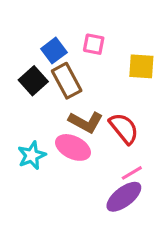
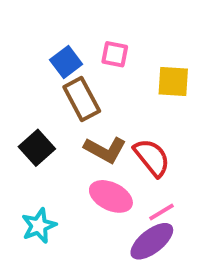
black square: (33, 81) -> (37, 148), moved
pink ellipse: (73, 147) -> (111, 196), moved
cyan star: (32, 155) -> (39, 226), moved

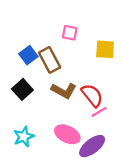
blue square: (66, 62) -> (28, 55), moved
pink ellipse: (111, 196) -> (67, 134), moved
pink line: (162, 212) -> (99, 112), moved

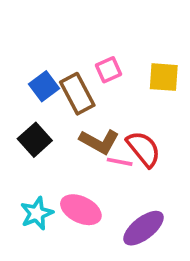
pink square: (70, 33) -> (109, 70), moved, turned -35
pink line: (99, 112) -> (120, 162), moved, turned 42
pink ellipse: (67, 134) -> (81, 210), moved

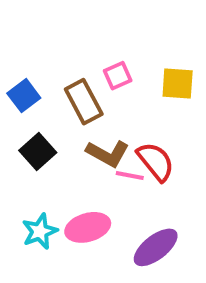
blue square: (44, 86) -> (24, 96), moved
pink ellipse: (81, 210) -> (88, 227), turned -42

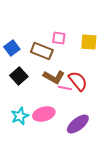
pink square: (118, 76) -> (59, 38), turned 32
brown rectangle: (84, 102) -> (42, 51), turned -40

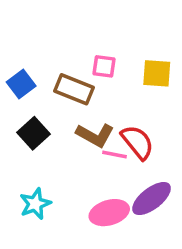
pink ellipse: (44, 114) -> (109, 213), moved
purple ellipse: (78, 124) -> (152, 199), moved

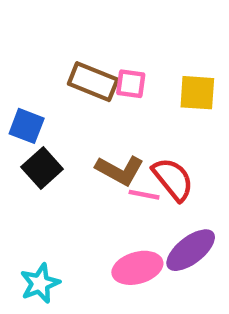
blue square: (21, 84) -> (27, 126), moved, turned -32
brown rectangle: (74, 89) -> (93, 82), moved
cyan star: (35, 204) -> (40, 283), moved

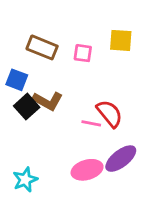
brown rectangle: (93, 82) -> (42, 47), moved
yellow square: (197, 93) -> (121, 40), moved
brown L-shape: (120, 170) -> (48, 101), moved

